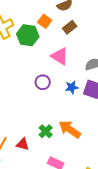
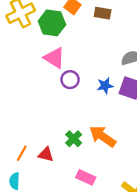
brown rectangle: (70, 27) -> (103, 13), turned 48
pink triangle: (60, 56) -> (54, 58), moved

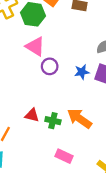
green cross: (74, 139) -> (53, 121), turned -32
red triangle: (46, 154) -> (32, 115), moved

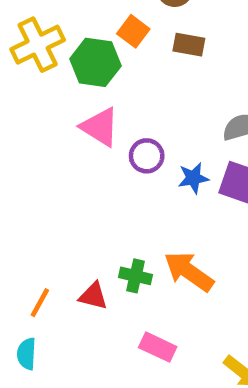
purple circle: (50, 66) -> (147, 156), moved
red triangle: (32, 115) -> (93, 296), moved

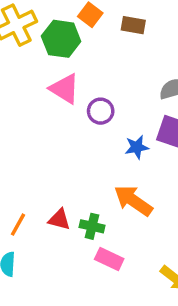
blue star: (193, 178) -> (137, 147), moved
green cross: (135, 276) -> (92, 226), moved

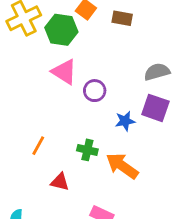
orange line: (18, 225) -> (38, 146), moved
green cross: (92, 226) -> (87, 150), moved

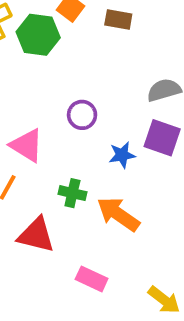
pink triangle: (64, 72) -> (27, 145), moved
red triangle: (60, 182) -> (36, 235), size x1.5

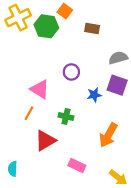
brown rectangle: (118, 20) -> (92, 28), moved
orange arrow: (118, 214) -> (108, 135), moved, turned -95
red triangle: (36, 235) -> (45, 140), turned -45

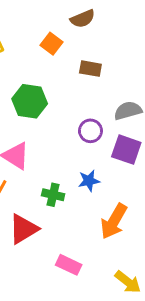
green hexagon: (46, 26) -> (30, 101), moved
purple circle: (71, 72) -> (90, 131), moved
blue star: (94, 95) -> (89, 181), moved

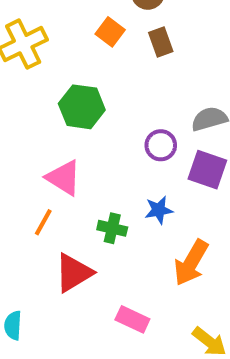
brown rectangle: (90, 69) -> (161, 42), moved, turned 60

